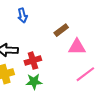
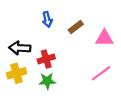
blue arrow: (22, 15) -> (47, 19), moved
pink triangle: (77, 47) -> (104, 38), moved

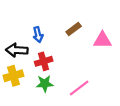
blue arrow: (47, 19) -> (38, 35), moved
pink line: (101, 73) -> (79, 88), moved

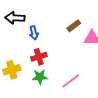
brown rectangle: (74, 29) -> (74, 26), moved
black arrow: (17, 50) -> (15, 18), moved

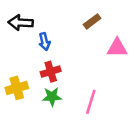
brown rectangle: (74, 26) -> (92, 21), moved
pink line: (71, 81) -> (91, 102), turned -36

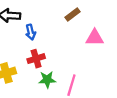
green star: (52, 97) -> (47, 80), moved

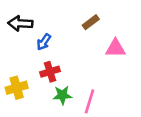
blue arrow: (31, 32) -> (44, 42), turned 48

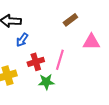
blue arrow: (44, 42) -> (22, 40), moved
pink line: (90, 101) -> (60, 60), moved

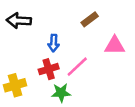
blue arrow: (22, 40) -> (54, 43), moved, turned -32
pink line: (60, 60) -> (77, 67), turned 30

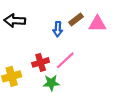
blue arrow: (54, 43) -> (58, 29), moved
pink triangle: (115, 45) -> (97, 24), moved

